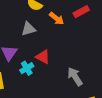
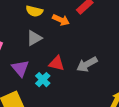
gray arrow: (75, 77) -> (87, 64), moved, turned -72

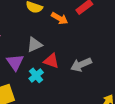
gray triangle: (34, 38) -> (35, 45), moved

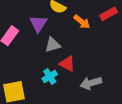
purple triangle: (15, 62) -> (38, 24), moved
gray arrow: (81, 65) -> (91, 83), moved

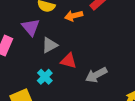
orange arrow: (82, 22) -> (74, 16), turned 140
cyan cross: (50, 76) -> (45, 77), moved

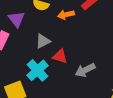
purple triangle: (31, 27) -> (16, 19), moved
cyan cross: (45, 77) -> (37, 70), size x1.5

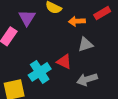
gray triangle: (43, 41) -> (85, 44), moved

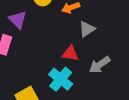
cyan cross: (40, 72) -> (61, 79), moved

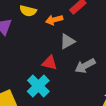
gray arrow: (100, 65) -> (85, 66), moved

